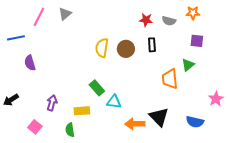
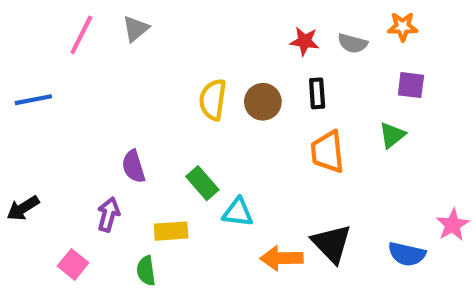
blue line: (16, 38) -> (33, 100), moved
purple semicircle: (30, 63) -> (134, 166), moved
orange trapezoid: (170, 79) -> (328, 152), moved
pink star: (216, 99) -> (453, 225), moved

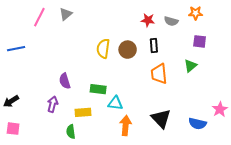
green rectangle: (202, 183) -> (98, 89), turned -42
orange arrow: (282, 258) -> (126, 126), moved, turned 96
pink square: (73, 264) -> (13, 129), moved, turned -32

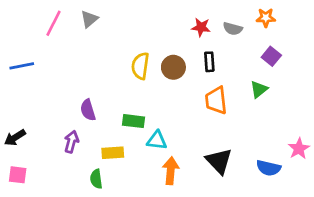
purple square: (200, 41) -> (271, 56), turned 32

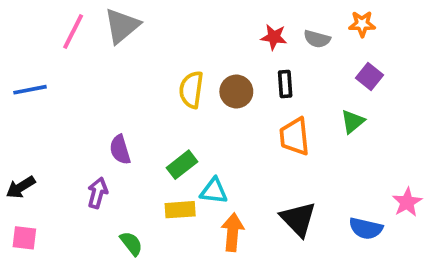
gray triangle: (89, 19) -> (122, 26), size x1.5
green rectangle: (133, 121) -> (182, 165), turned -45
yellow rectangle: (113, 153) -> (180, 210), moved
green semicircle: (96, 179) -> (131, 243), turned 150

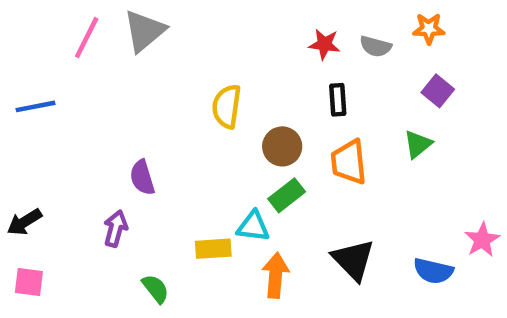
brown circle: (236, 92) -> (282, 146), moved
green rectangle: (182, 165) -> (287, 195), moved

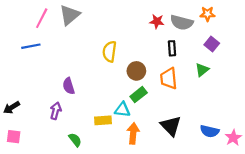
gray semicircle: (376, 46) -> (182, 22), size x1.5
black rectangle: (338, 100) -> (172, 48), moved
blue line: (36, 106) -> (31, 46), moved
pink star: (482, 240) -> (233, 138), moved

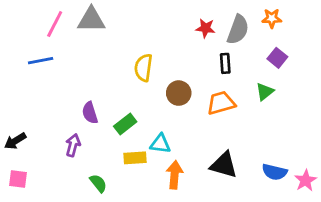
gray triangle: (70, 15) -> (91, 20), turned 40
gray semicircle: (182, 22) -> (238, 30), turned -85
orange trapezoid: (169, 78) -> (221, 103), turned 80
green rectangle: (139, 95) -> (125, 124), moved
black triangle: (171, 126) -> (224, 165), turned -30

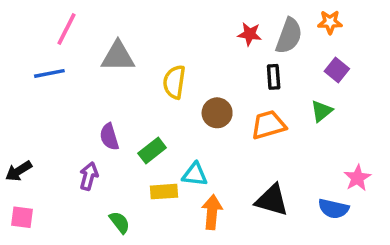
gray triangle: (91, 20) -> (118, 56), moved
pink star: (306, 180) -> (357, 178), moved

